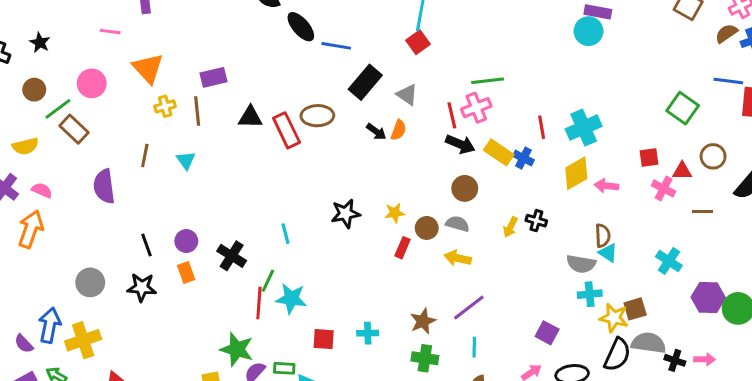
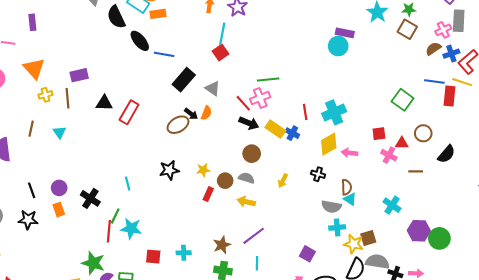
red line: (452, 115) -> (243, 103), turned -30
brown ellipse: (317, 116) -> (178, 125), moved, turned -30
red rectangle: (286, 130) -> (129, 112), turned 55
black cross: (536, 221) -> (318, 174), moved

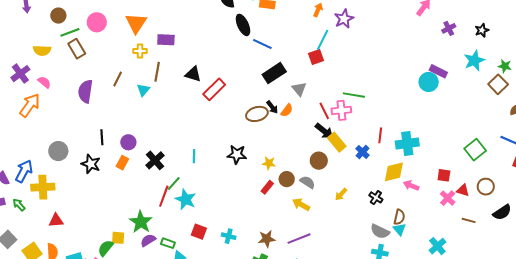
purple rectangle: (79, 75) -> (166, 40), moved
brown line: (68, 98) -> (157, 72), moved
yellow rectangle: (275, 129) -> (337, 142), moved
orange rectangle: (59, 210) -> (122, 163), turned 32

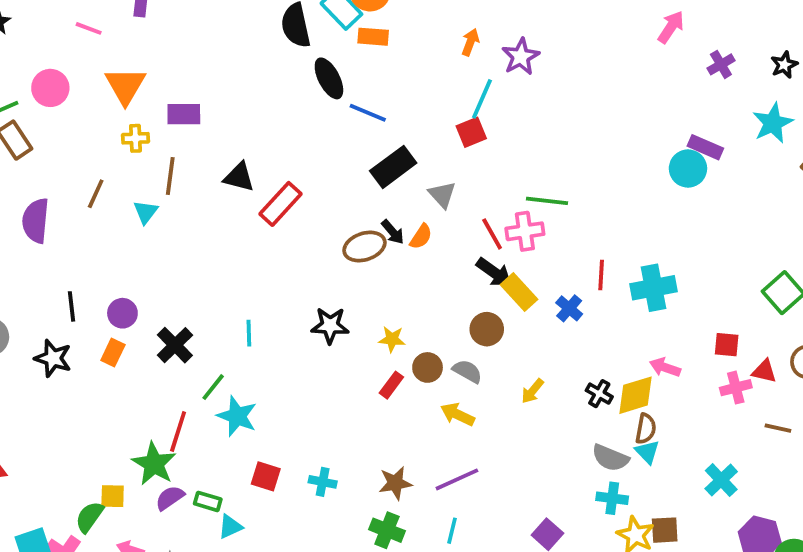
yellow diamond: (394, 172) -> (636, 395), moved
red line: (164, 196) -> (178, 432), moved
pink cross: (448, 198) -> (736, 388), turned 35

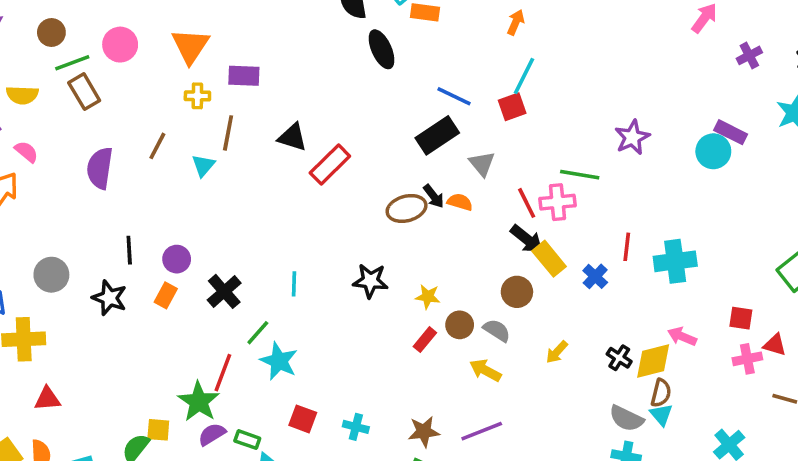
purple star: (521, 57) -> (632, 137), moved
blue line: (368, 113) -> (454, 96), moved
orange semicircle: (421, 237) -> (460, 202), turned -110

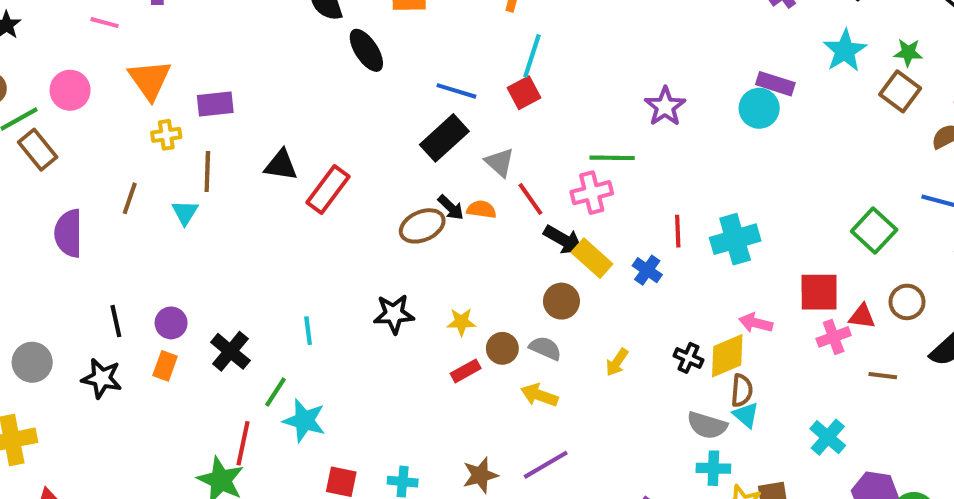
red line: (527, 203) -> (530, 199), moved
red square: (741, 318) -> (819, 292), size x1.5
red rectangle: (425, 340) -> (466, 371), turned 30

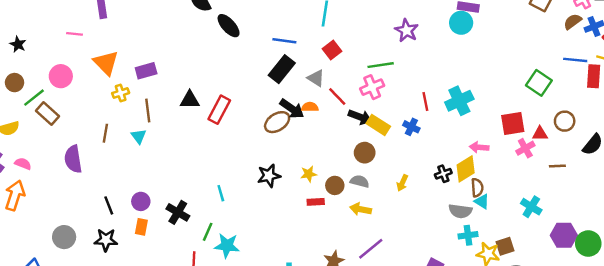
red square: (524, 93) -> (332, 50), moved
black arrow: (451, 207) -> (292, 109), size x1.5
black cross: (688, 358) -> (443, 174), turned -35
red rectangle: (466, 371) -> (316, 202), turned 35

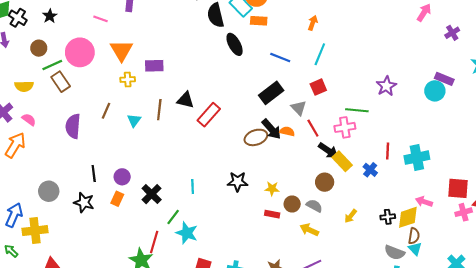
blue line: (284, 41) -> (280, 58), moved
pink circle: (61, 76) -> (80, 52), size x1.4
brown line: (148, 110) -> (159, 110), moved

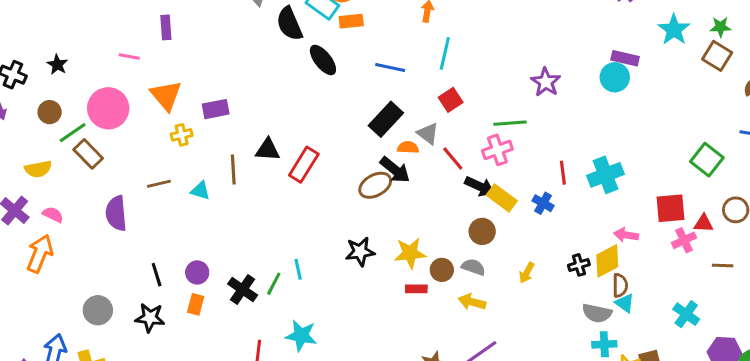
brown line: (106, 111) -> (159, 184), turned 63
cyan triangle: (134, 120) -> (200, 191), turned -40
orange semicircle: (287, 131) -> (408, 147), moved
yellow star: (272, 189) -> (410, 253), size x1.5
green line: (173, 217) -> (274, 284), moved

